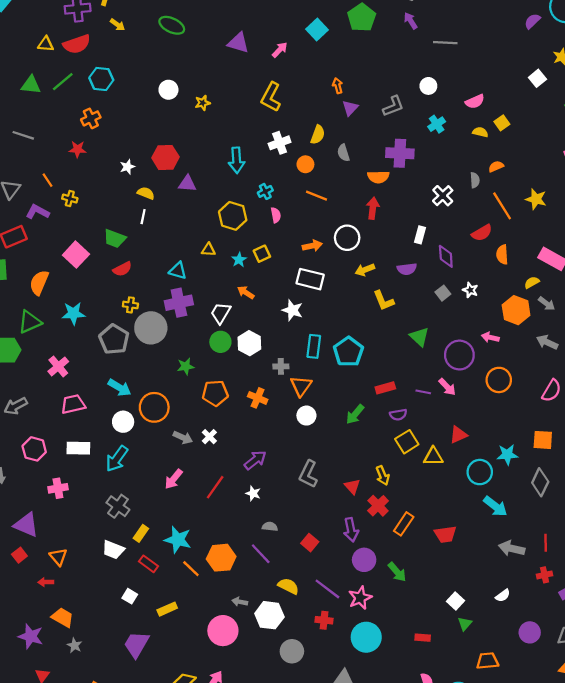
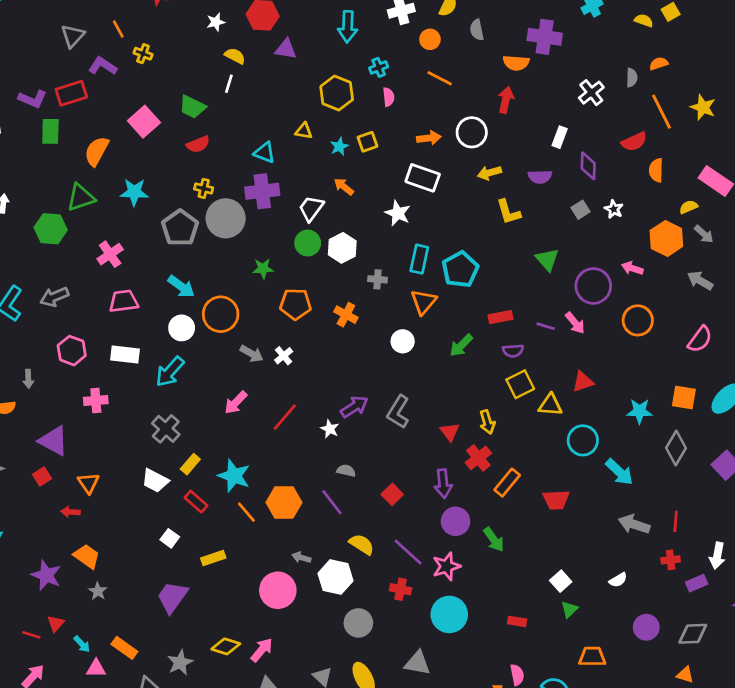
orange triangle: (301, 386) -> (424, 302), moved
purple arrow: (255, 460) -> (354, 407), moved
cyan circle: (480, 472) -> (583, 440), moved

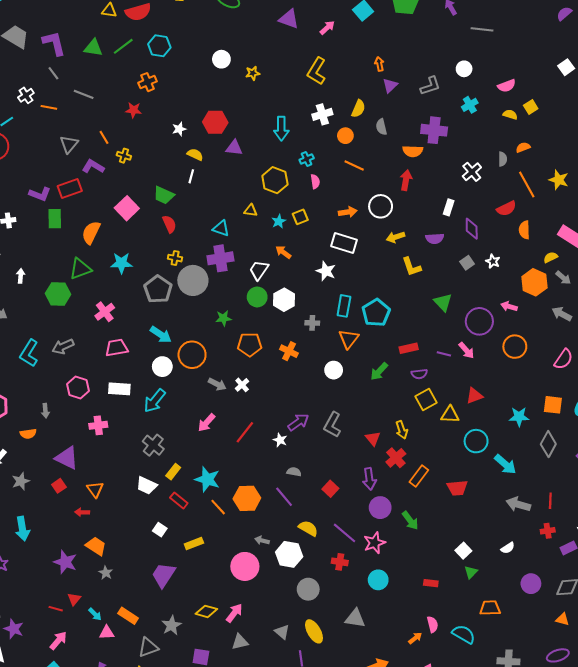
red semicircle: (198, 144) -> (169, 224), turned -90
cyan circle: (449, 614) -> (378, 580), size x0.7

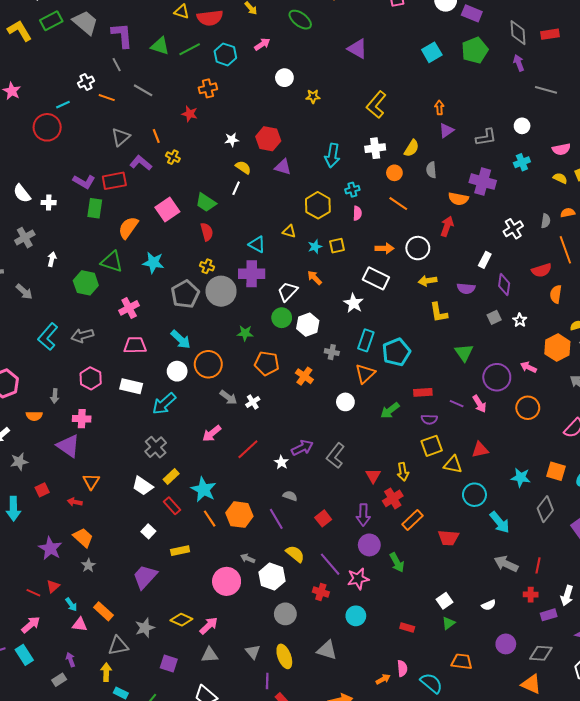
pink arrow: (327, 28) -> (262, 44), moved
green triangle: (80, 269) -> (112, 262), turned 30
pink cross: (98, 425) -> (82, 419), moved
red square: (59, 486) -> (42, 490), moved
orange triangle: (562, 619) -> (531, 684), size x1.5

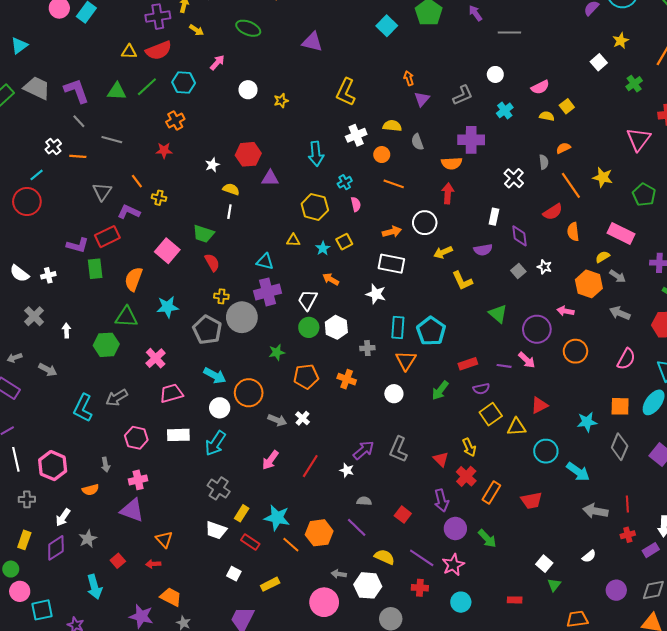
yellow semicircle: (412, 148) -> (392, 126), turned -102

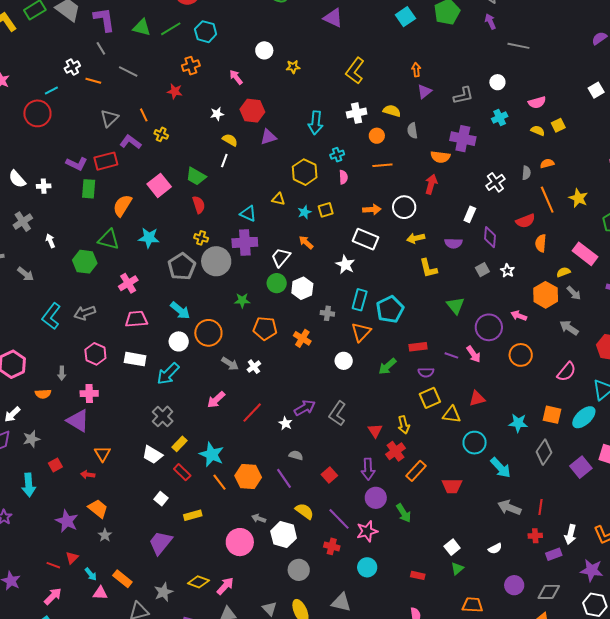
pink arrow: (217, 63) -> (236, 77), moved, turned -91
purple triangle: (270, 178) -> (268, 137), turned -30
orange line: (394, 184) -> (382, 165), turned -36
white arrow: (66, 330) -> (50, 241), turned -32

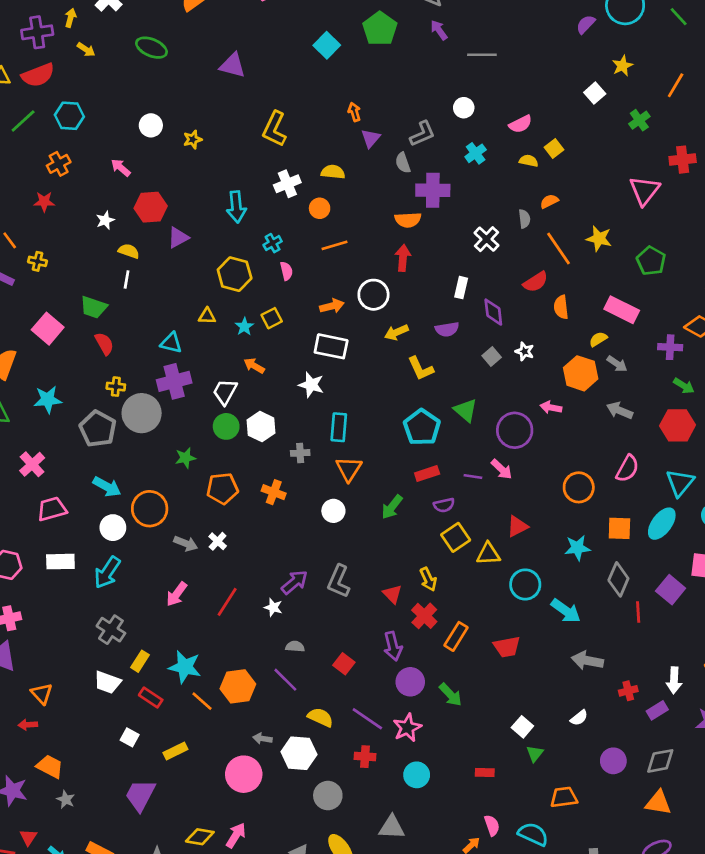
gray semicircle: (412, 131) -> (403, 163), moved
cyan pentagon: (390, 309) -> (422, 427), moved
orange circle: (521, 355) -> (579, 487), moved
red line: (541, 507) -> (638, 612), moved

